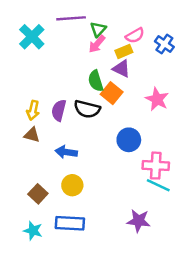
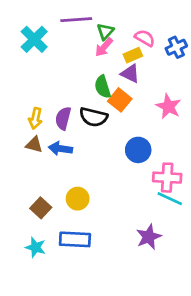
pink semicircle: (135, 35) -> (145, 38), turned -120
blue cross: (164, 44) -> (176, 47), turned 30
blue arrow: (66, 152) -> (60, 149), moved
purple star: (139, 221) -> (149, 237), turned -30

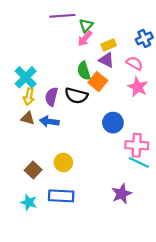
pink semicircle: (145, 38) -> (135, 63), moved
cyan cross: (34, 39) -> (26, 77), moved

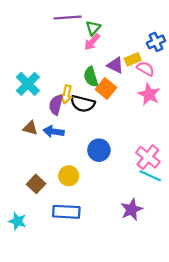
yellow rectangle: (109, 45) -> (133, 59), moved
yellow arrow: (29, 97) -> (66, 94), moved
blue circle: (113, 123) -> (99, 150), moved
pink cross: (137, 145) -> (148, 157), turned 35
cyan star: (29, 202) -> (17, 221), moved

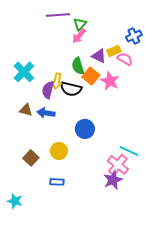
pink star: (149, 94) -> (110, 81), moved
pink cross: (148, 157) -> (118, 165), moved
blue rectangle: (66, 212) -> (57, 182), size x0.6
cyan star: (17, 221) -> (15, 201), moved

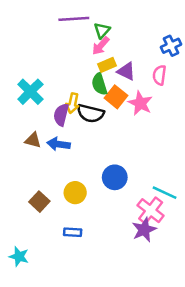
yellow rectangle: (114, 51) -> (107, 65), moved
pink semicircle: (125, 59) -> (159, 75), turned -112
blue circle: (85, 129) -> (115, 177), moved

